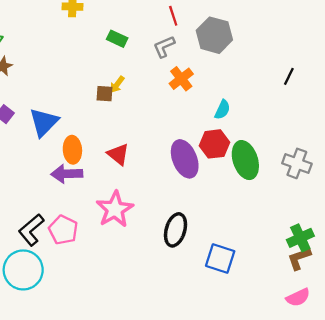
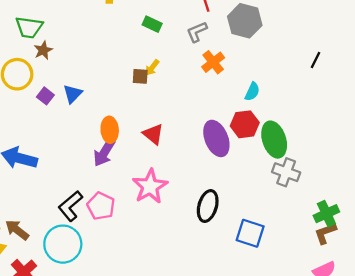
blue triangle: (44, 122) -> (73, 94), moved, size x0.7
gray cross: (297, 163) -> (286, 172), moved
purple arrow: (67, 174) -> (104, 153), turned -56

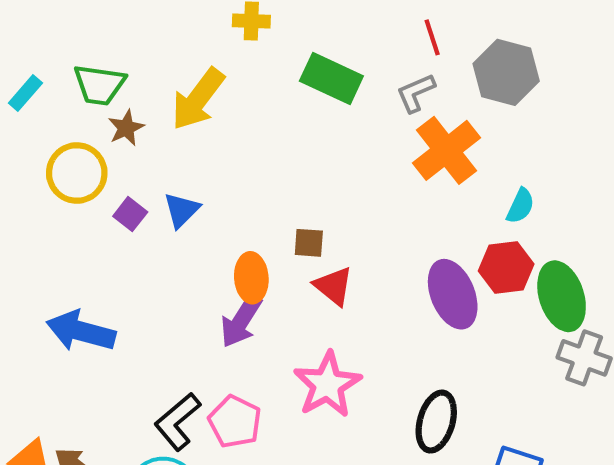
green rectangle: (152, 24) -> (331, 79), size x1.6
orange cross: (213, 62) -> (446, 150), size x1.5
yellow arrow: (152, 68) -> (198, 99), moved, size x2.0
brown square: (140, 76) -> (309, 243), moved

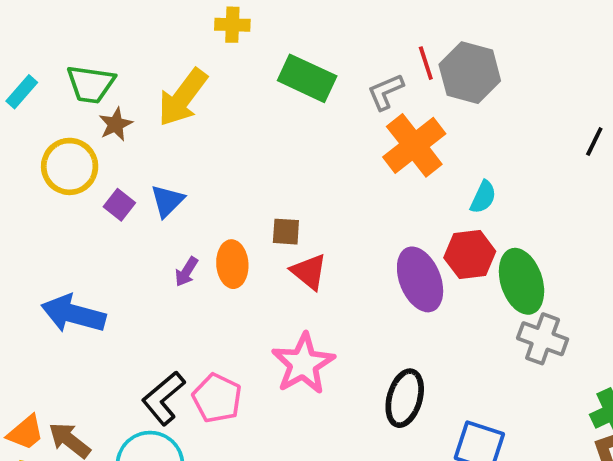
red line: (432, 37) -> (426, 63), moved
purple arrow: (241, 321) -> (186, 272), moved, size x0.6

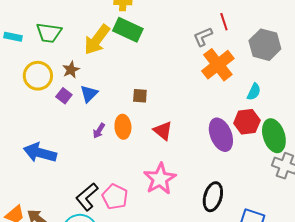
gray hexagon: (470, 73) -> (265, 45), moved
green rectangle: (307, 78) -> (128, 30), moved
cyan rectangle: (22, 92) -> (13, 37), turned 60
brown star: (116, 124) -> (71, 70), moved
brown square: (286, 232) -> (140, 96), moved

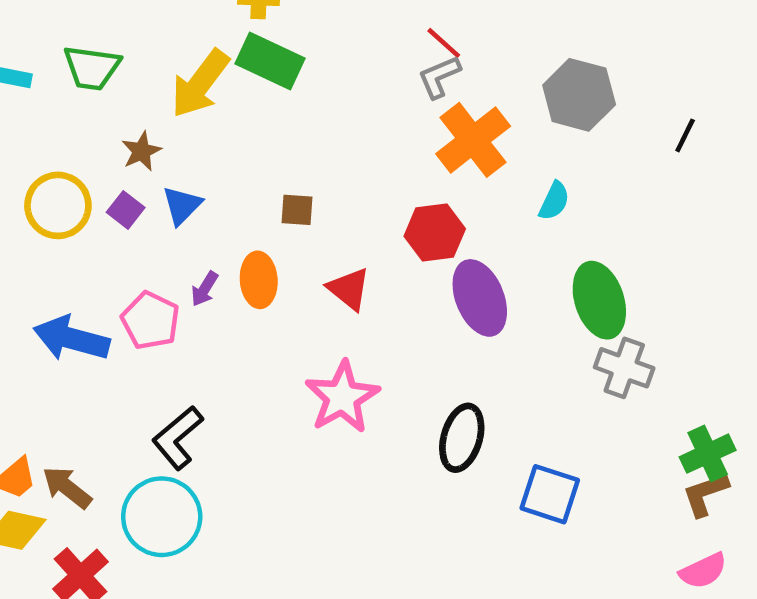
red line: (224, 22) -> (444, 43), moved, turned -30
yellow circle: (38, 76) -> (58, 205), moved
red hexagon: (247, 122) -> (435, 232), moved
pink pentagon: (115, 197) -> (150, 320), moved

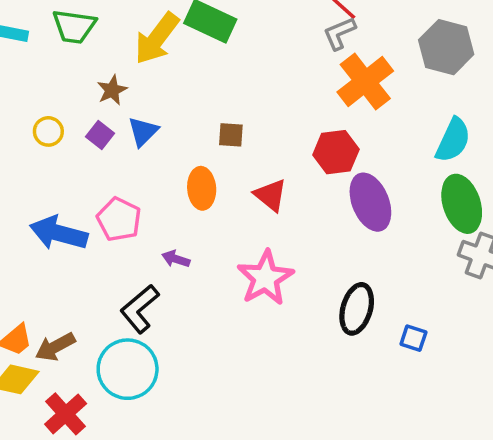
cyan semicircle: (554, 201) -> (453, 140), moved, size x1.5
yellow circle: (58, 205) -> (48, 131), size x0.6
purple arrow: (205, 289) -> (176, 259), moved, turned 76
brown arrow: (67, 487) -> (55, 347), turned -66
blue square: (550, 494) -> (413, 338), moved, size x0.6

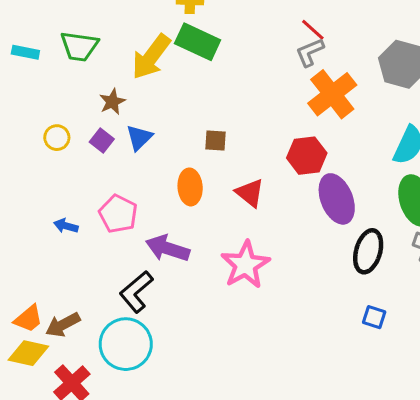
blue arrow: (59, 233) -> (66, 226), size x0.5
purple arrow: (176, 259) -> (168, 248), size x1.8
black ellipse: (357, 309) -> (368, 251), moved

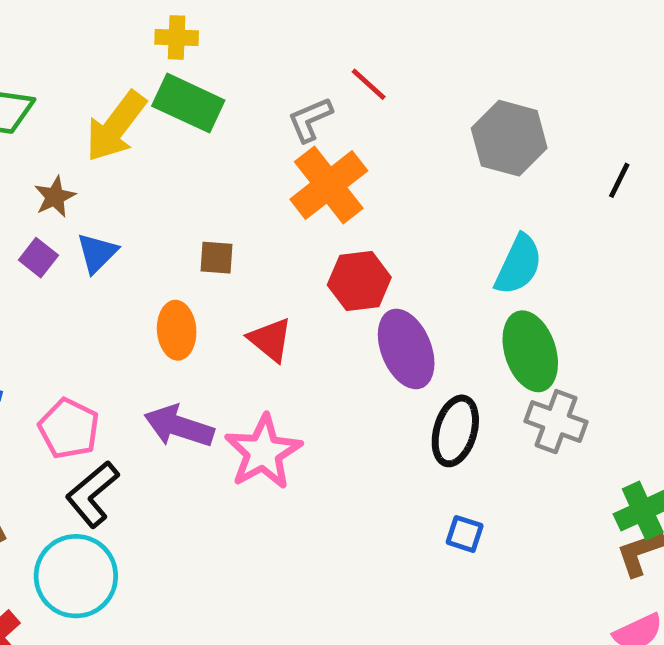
gray L-shape: (310, 52) -> (310, 119), moved
orange cross: (332, 94) -> (329, 185), moved
pink pentagon: (118, 214) -> (69, 429), moved
purple arrow: (168, 248) -> (179, 426), moved

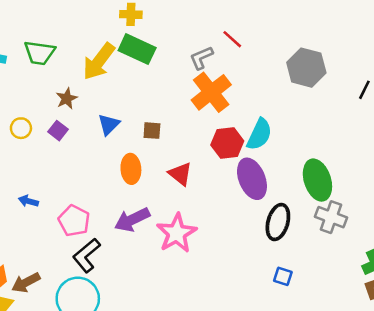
blue triangle: (97, 253) -> (109, 124), moved
cyan semicircle: (519, 265) -> (259, 134), moved
purple arrow: (179, 426) -> (132, 220), turned -44

